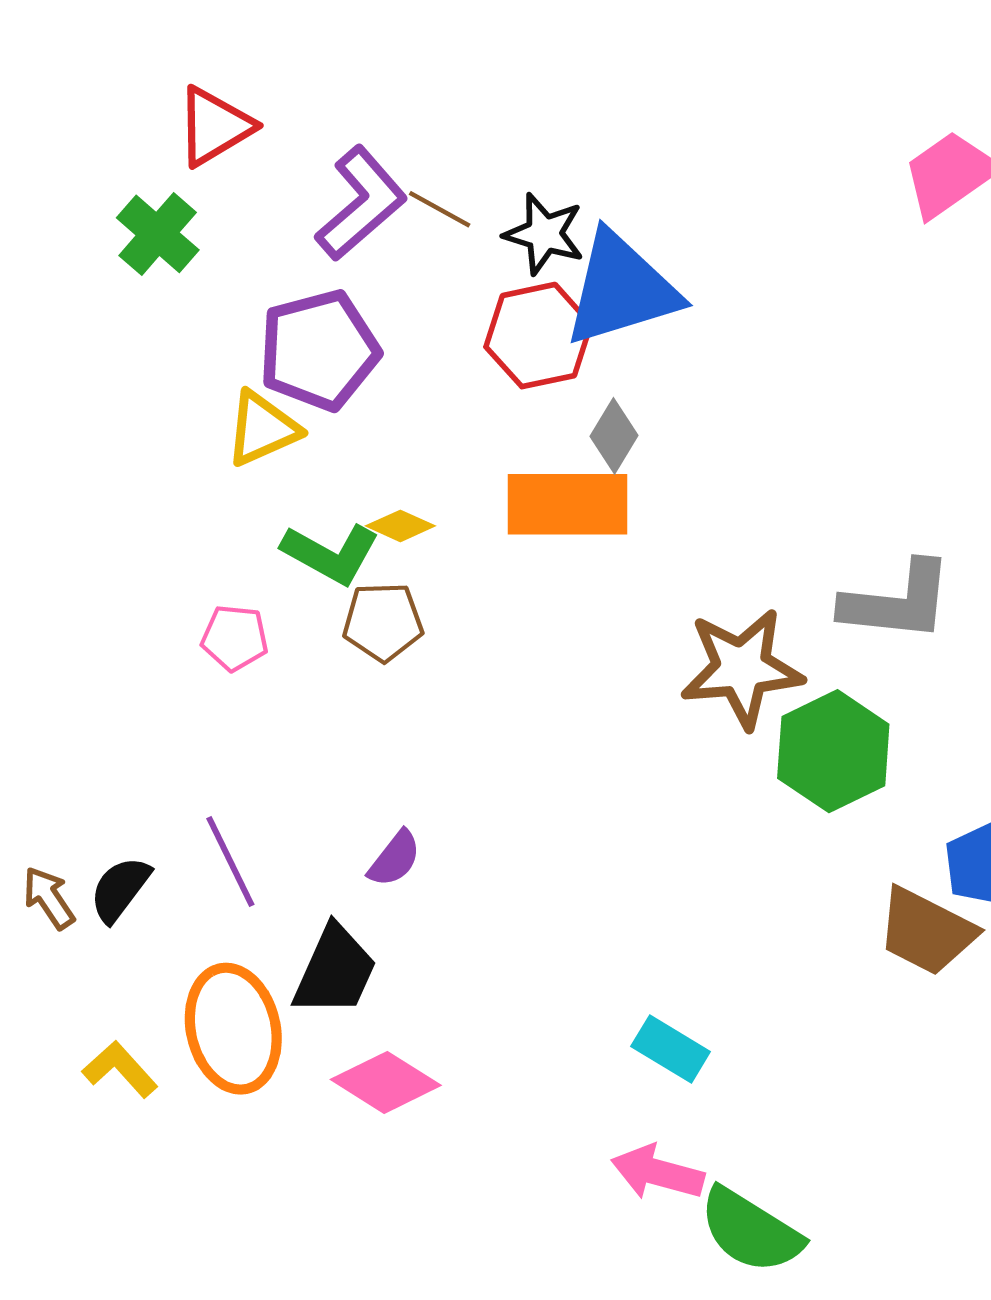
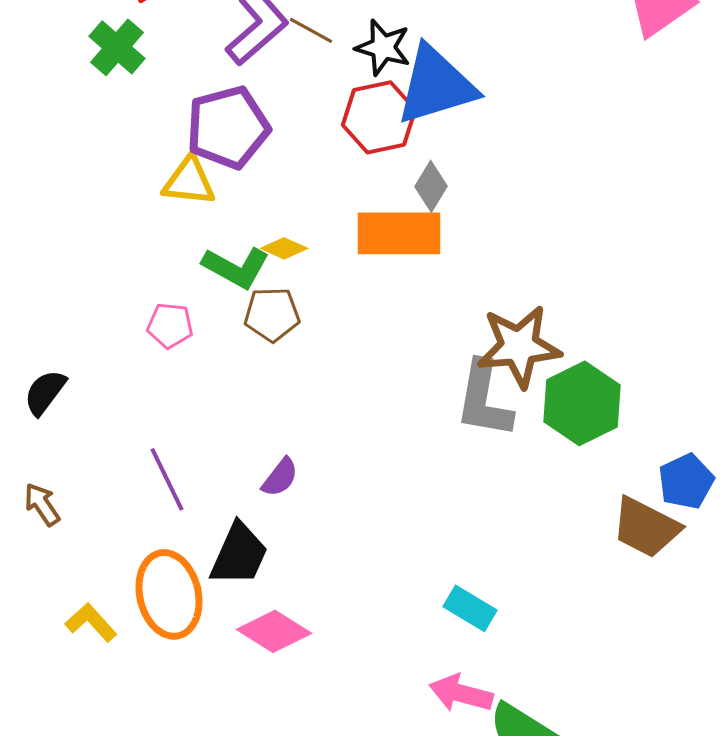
yellow triangle: (262, 429) -> (189, 181), turned 30
gray L-shape: (897, 602) -> (484, 399), moved, turned 94
black semicircle: (120, 889) -> (45, 392), moved

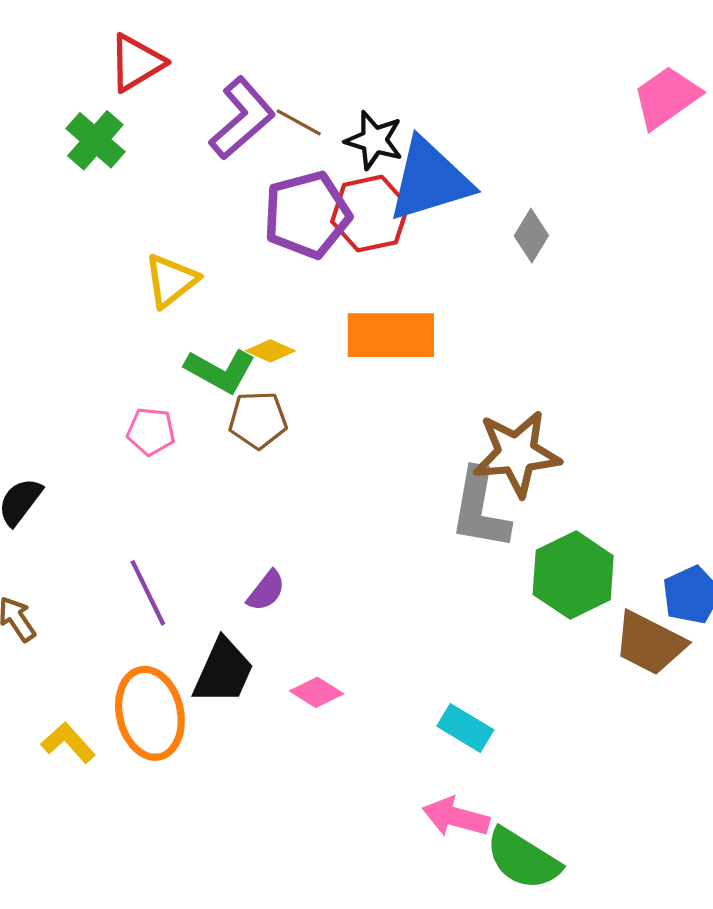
purple pentagon: (228, 127) -> (307, 215), moved
yellow triangle: (189, 181) -> (171, 281), turned -44
gray diamond: (431, 186) -> (531, 236), moved
green hexagon: (582, 403) -> (573, 575), moved
pink diamond: (274, 631) -> (317, 692), moved, size x0.7

